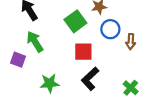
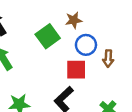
red square: (83, 52) -> (76, 70), moved

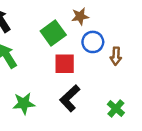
red square: (76, 70) -> (65, 64), moved

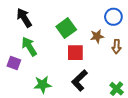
brown star: (80, 16) -> (97, 36), moved
blue circle: (93, 42) -> (113, 17), moved

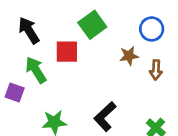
green square: (66, 28) -> (92, 25), moved
red square: (75, 53) -> (67, 52), moved

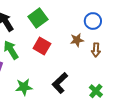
green square: (92, 25) -> (38, 18), moved
red square: (67, 52) -> (42, 46), moved, turned 30

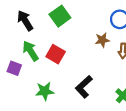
red square: (42, 46) -> (56, 54), moved

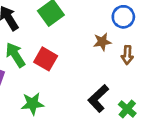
black L-shape: (84, 87) -> (98, 98), moved

